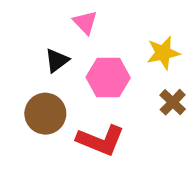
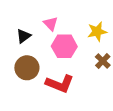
pink triangle: (85, 22) -> (51, 24), moved
black triangle: (57, 60) -> (24, 36), moved

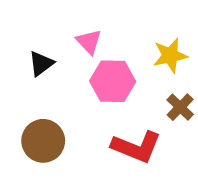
brown circle: (27, 68) -> (43, 141), moved
red L-shape: (60, 84) -> (136, 147), moved

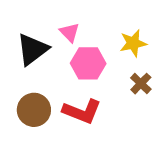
black triangle: (41, 63) -> (32, 49), size x1.6
red L-shape: (136, 147) -> (82, 111), moved

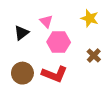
yellow star: (133, 43) -> (90, 18), moved, turned 30
black triangle: (32, 49) -> (21, 33), size x0.7

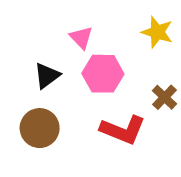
black triangle: (21, 33) -> (47, 76), moved
red L-shape: (54, 74) -> (123, 130), moved

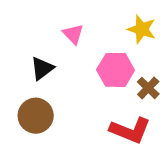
pink hexagon: (103, 74) -> (116, 70), moved
red L-shape: (123, 130) -> (130, 130), moved

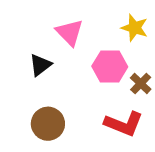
pink triangle: (73, 34) -> (70, 32), size x1.4
brown circle: (36, 116) -> (48, 124), moved

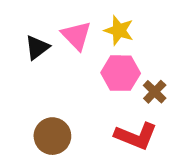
yellow star: (135, 28) -> (119, 30), moved
black triangle: (40, 65) -> (37, 47), moved

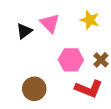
yellow star: (119, 30) -> (90, 20), moved
pink hexagon: (121, 73) -> (71, 60), moved

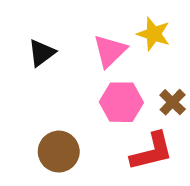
pink triangle: (50, 23) -> (110, 51), moved, turned 30
red L-shape: (89, 89) -> (152, 152), turned -36

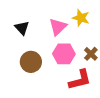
black triangle: (42, 53) -> (22, 28), turned -35
brown circle: (59, 152) -> (31, 62), moved

